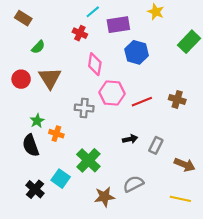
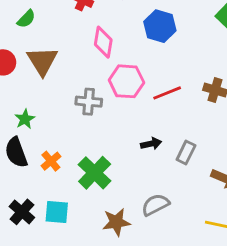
orange cross: (56, 134) -> (51, 161), moved, turned 32
cyan square: (61, 179) -> (57, 212), moved, turned -30

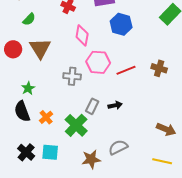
gray rectangle: (186, 152) -> (92, 106), moved

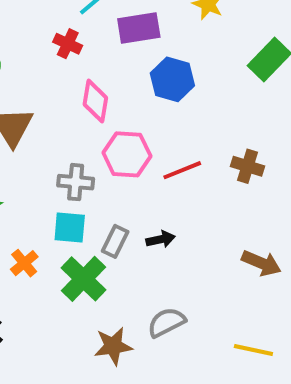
brown arrow: (166, 129) -> (261, 263), moved
cyan square: (50, 152) -> (70, 228), moved

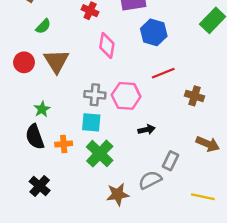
pink hexagon: (127, 154) -> (126, 96), moved
brown cross: (248, 166) -> (195, 96), moved
red line: (182, 170) -> (163, 73), moved
gray rectangle: (115, 241) -> (170, 161), moved
orange cross: (24, 263) -> (64, 144), turned 35

